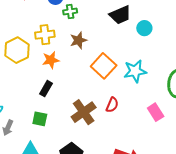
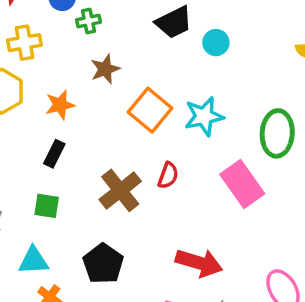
yellow cross: (45, 35) -> (24, 43), moved
pink rectangle: (156, 112) -> (242, 184), size x1.5

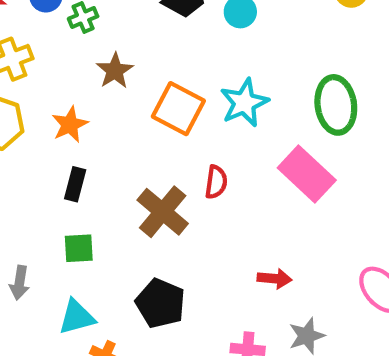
red arrow: (199, 263) -> (275, 279), size x0.6

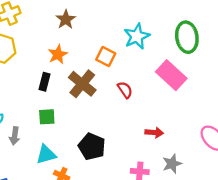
orange square: (178, 109) -> (106, 56), moved, size x0.7
orange star: (70, 125) -> (58, 54), moved
red semicircle: (216, 182) -> (125, 90), moved, turned -42
brown cross: (163, 212) -> (82, 84), moved

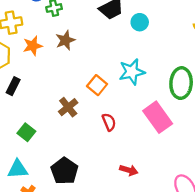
orange star: (58, 54) -> (33, 46), moved
black rectangle: (45, 82) -> (13, 86), moved
brown cross: (82, 84) -> (68, 107), size x0.7
green square: (47, 117) -> (26, 132), turned 30

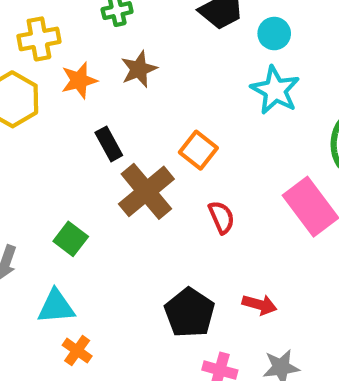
cyan star: (132, 72) -> (275, 90), moved, turned -30
black rectangle: (13, 86) -> (109, 144), moved, turned -54
brown cross: (68, 107) -> (146, 191), size x1.5
black pentagon: (64, 171) -> (190, 313), moved

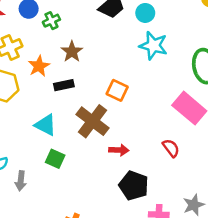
black rectangle: (109, 144) -> (64, 85), moved, turned -60
red semicircle: (222, 217) -> (171, 148), moved
red arrow: (260, 305) -> (119, 150), moved
cyan triangle: (56, 307) -> (46, 125), moved, turned 45

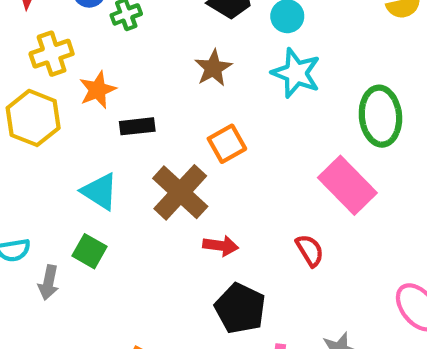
brown star: (72, 52) -> (213, 68), moved
orange square: (117, 90) -> (227, 144), turned 30
green square: (55, 159) -> (90, 251), moved

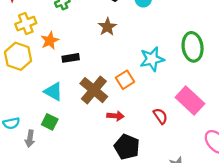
cyan star: (296, 73) -> (152, 59), moved, turned -30
orange square: (227, 144) -> (125, 80), moved
pink rectangle: (347, 185) -> (190, 101), moved

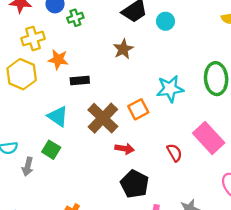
orange star: (50, 41) -> (58, 59), turned 30

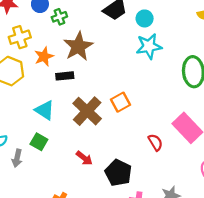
brown star: (123, 49) -> (78, 46), moved, size x1.5
orange star: (58, 59) -> (44, 56), turned -30
cyan star: (170, 89) -> (149, 46), moved
red arrow: (125, 149) -> (84, 158), moved, turned 30

